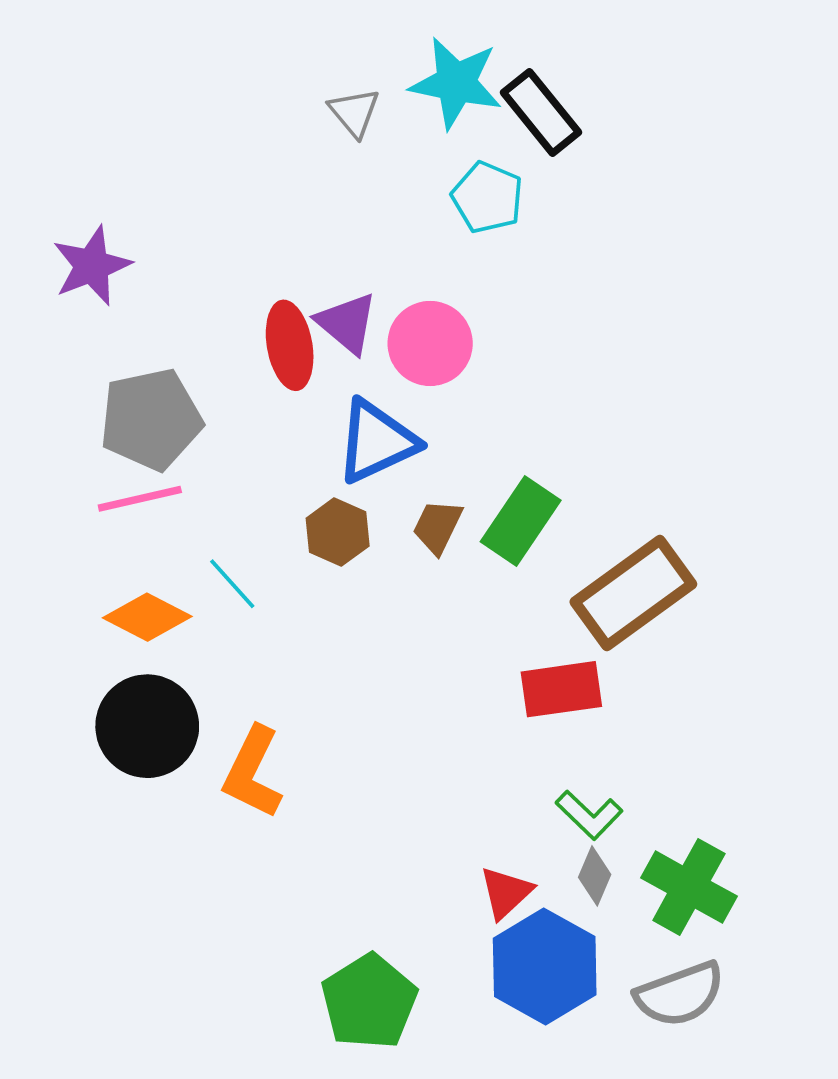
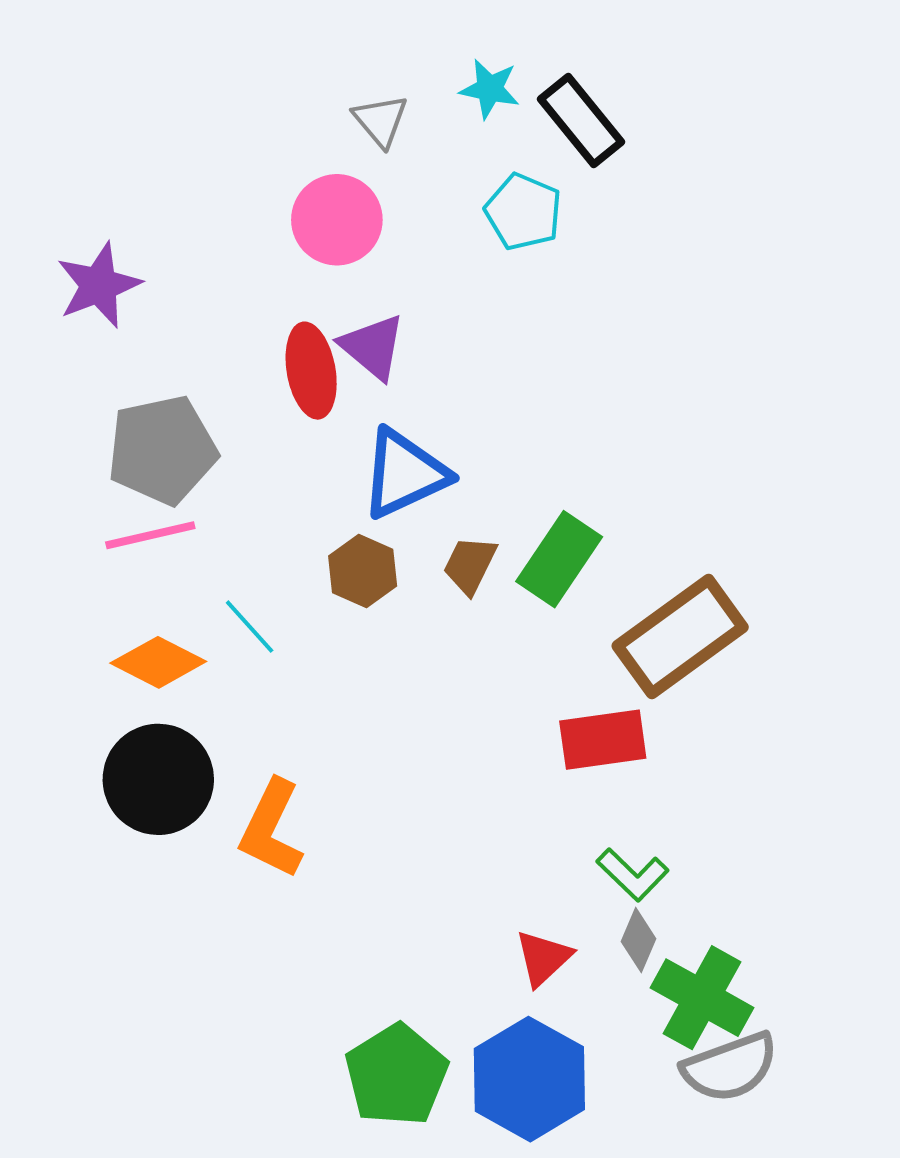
cyan star: (456, 83) -> (490, 89), size x0.6
pink circle: (430, 343) -> (337, 220), moved
green cross: (689, 887) -> (702, 998), moved
blue hexagon: (545, 966) -> (529, 1079), moved

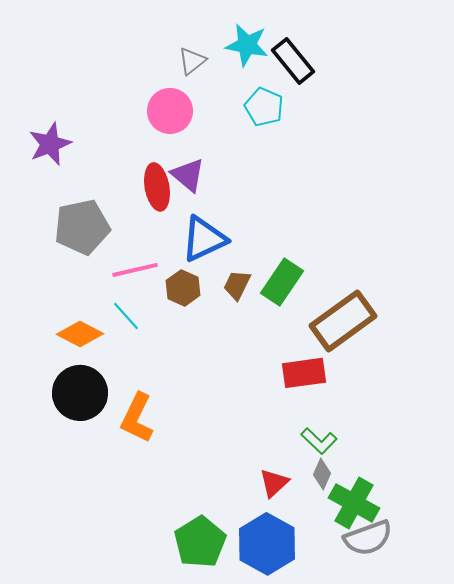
cyan star: (490, 89) -> (247, 45), size x1.4
gray triangle: (381, 121) -> (192, 61), turned 32
pink line: (150, 535) -> (135, 270), moved

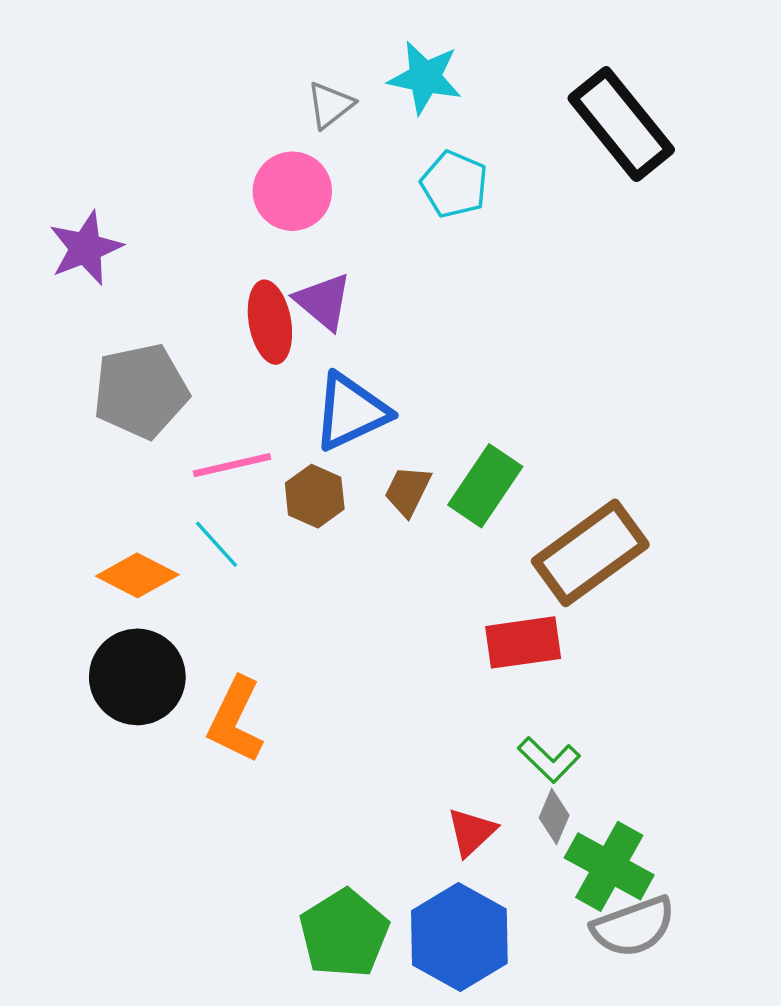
black rectangle: (293, 61) -> (621, 124), moved, size x1.4

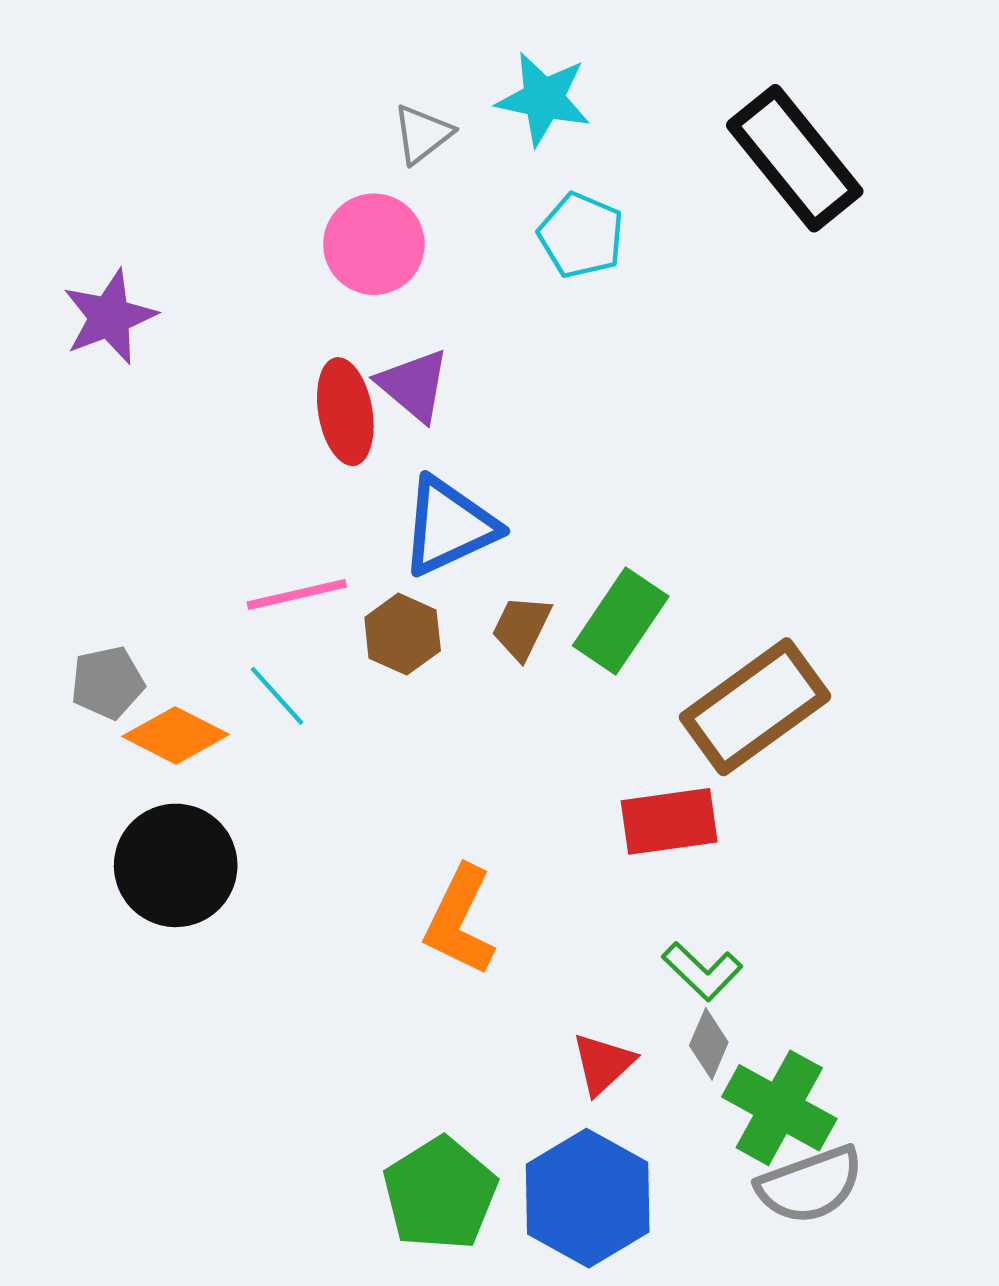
gray pentagon: (141, 391) -> (107, 683), moved, size x0.6
orange L-shape: (235, 720) -> (460, 921), moved

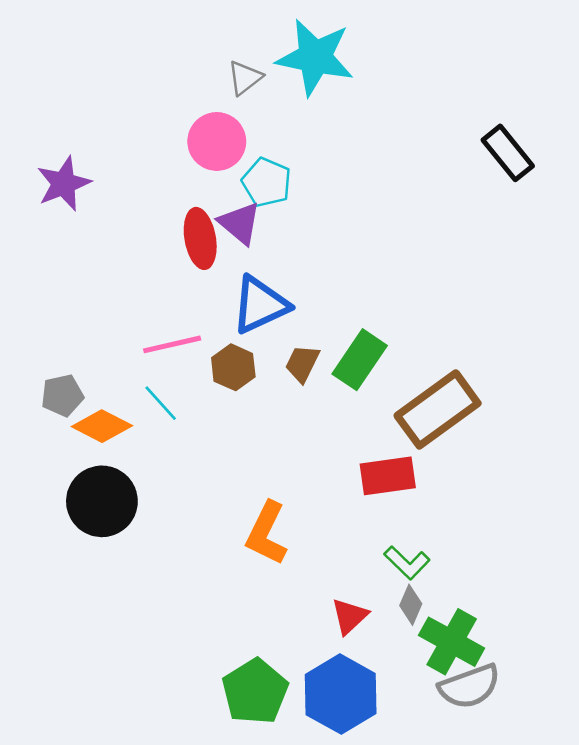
cyan star: (544, 99) -> (315, 57), size x1.4
black rectangle: (795, 158) -> (508, 153), moved, size x0.7
cyan pentagon: (581, 235) -> (267, 182), moved

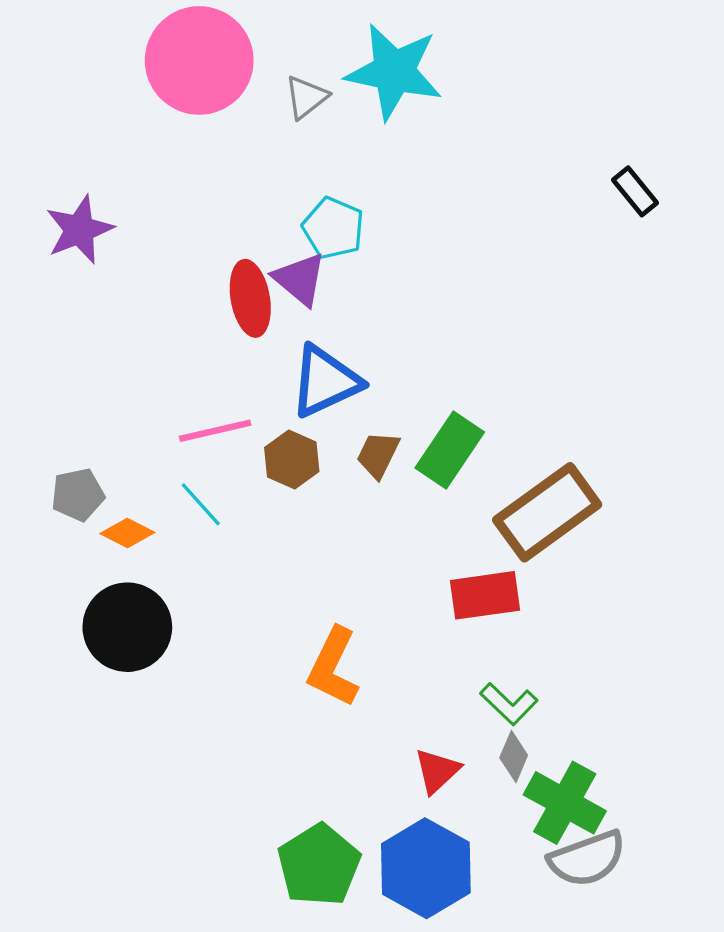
pink circle: (217, 141) -> (199, 60), moved, size x1.5
black rectangle: (508, 153) -> (635, 191), size x0.7
orange diamond: (102, 426) -> (127, 533), size x0.7

